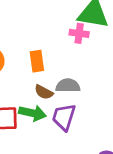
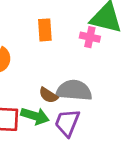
orange rectangle: (37, 61) -> (45, 30), moved
gray semicircle: (68, 86) -> (74, 90), size x1.4

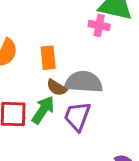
orange rectangle: (45, 30) -> (48, 58), moved
green arrow: (35, 116) -> (43, 110), turned -72

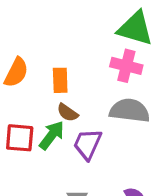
pink cross: (99, 25) -> (126, 66), moved, size x1.4
gray semicircle: (84, 82) -> (130, 111), moved

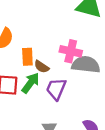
pink cross: (126, 66) -> (71, 51), moved
orange rectangle: (60, 80) -> (27, 57), moved

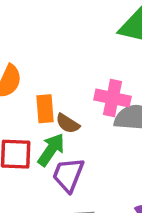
purple trapezoid: (56, 89) -> (68, 175), moved

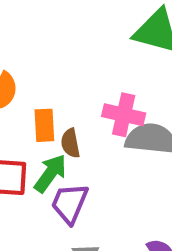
brown semicircle: (68, 124) -> (70, 143), turned 45

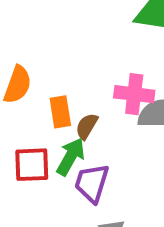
brown semicircle: (70, 143) -> (87, 126), turned 48

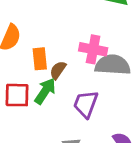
purple trapezoid: (92, 183) -> (86, 104), moved

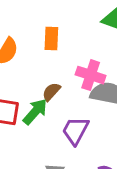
orange rectangle: (40, 59) -> (51, 38), moved

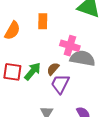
brown semicircle: (51, 92) -> (53, 69), moved

